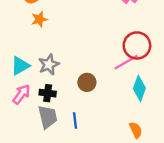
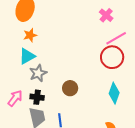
pink line: (126, 62) -> (116, 38), moved
cyan triangle: (20, 66) -> (27, 56), moved

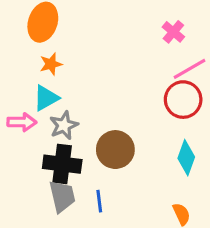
brown circle: (70, 88) -> (115, 150), size x1.5
black cross: (37, 97) -> (62, 164), size x1.6
pink arrow: (15, 98) -> (22, 122), moved, turned 54

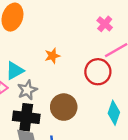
orange star: (51, 64) -> (52, 56), moved
red circle: (183, 100) -> (98, 72), moved

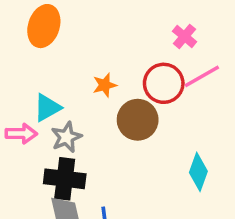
red circle: (98, 72) -> (164, 83), moved
brown circle: (64, 107) -> (138, 120), moved

